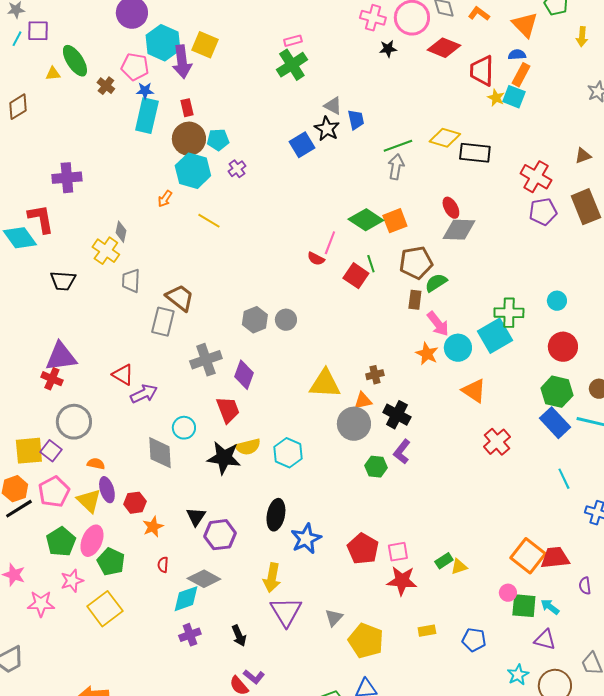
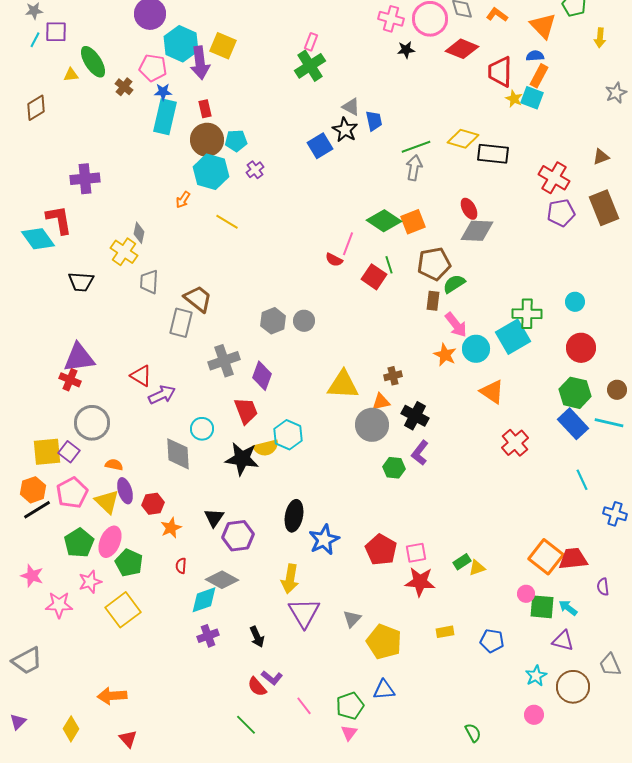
pink rectangle: (293, 41) -> (311, 42), turned -54
cyan hexagon: (288, 453) -> (288, 435), moved

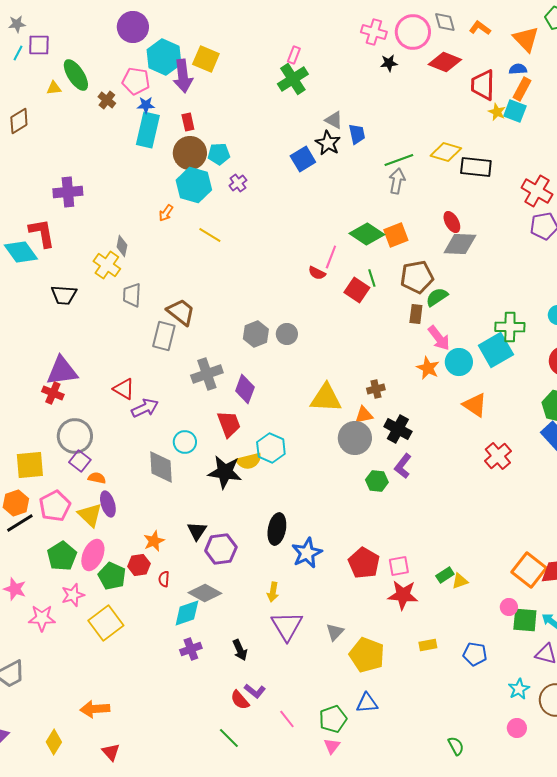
purple square: (69, 452) -> (80, 461), moved
red hexagon: (153, 504) -> (139, 565), moved
yellow arrow: (290, 579) -> (273, 592), size x0.7

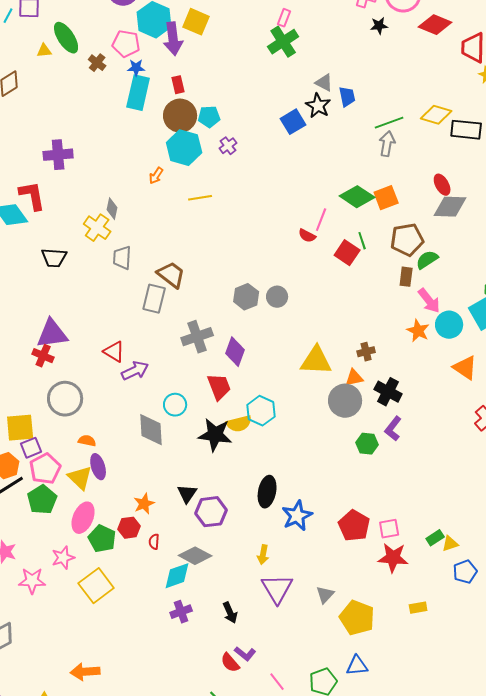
yellow line: (210, 235) -> (200, 198), turned -40
purple square: (80, 461) -> (31, 448), moved, turned 30
green pentagon: (62, 556) -> (42, 500), moved
blue pentagon: (475, 654) -> (465, 572), moved, turned -30

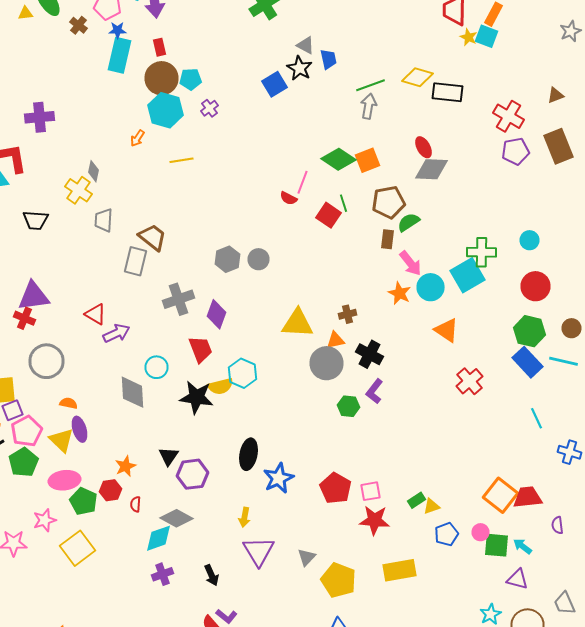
pink ellipse: (83, 518) -> (64, 480), turned 60
yellow rectangle: (418, 608) -> (400, 570), size x1.8

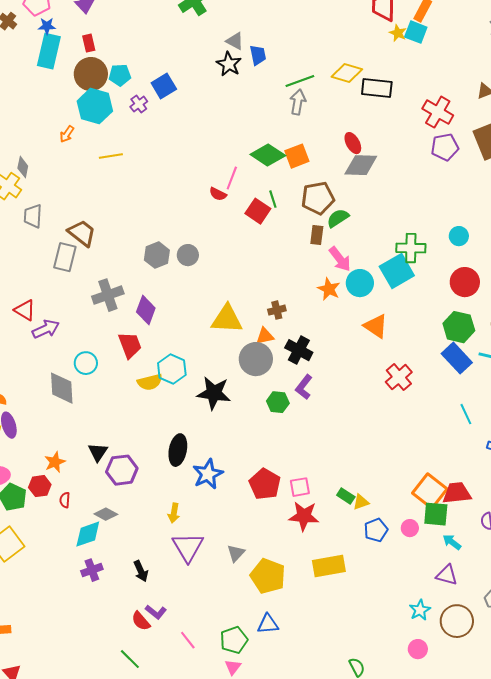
blue square: (274, 84) -> (164, 86), moved
black star: (196, 397) -> (214, 393), moved
green rectangle: (416, 500) -> (346, 496), turned 66
gray diamond: (176, 518) -> (106, 514), size x0.7
green square: (496, 545) -> (436, 514), moved

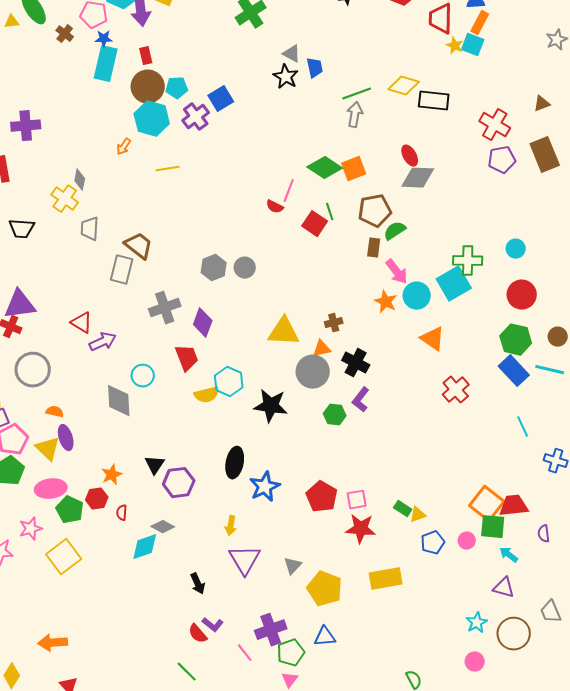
purple cross: (139, 104) -> (196, 117), size x1.5
purple cross: (92, 570) -> (271, 630), moved, size x1.4

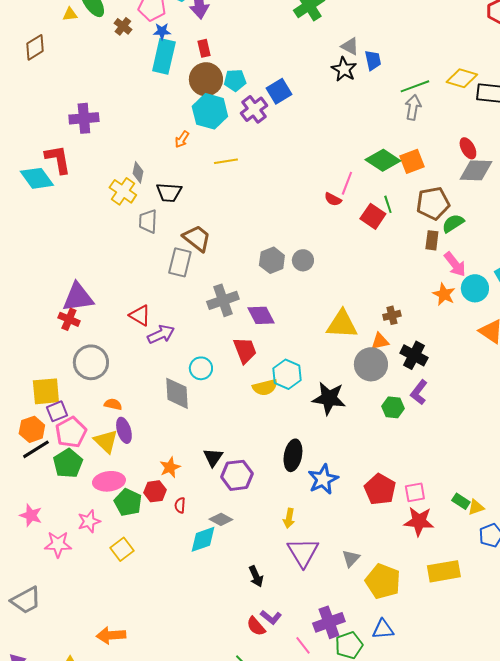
black trapezoid: (22, 229) -> (169, 192), moved
purple diamond: (203, 323) -> (261, 315), turned -48
yellow square: (64, 557) -> (122, 549), size x0.7

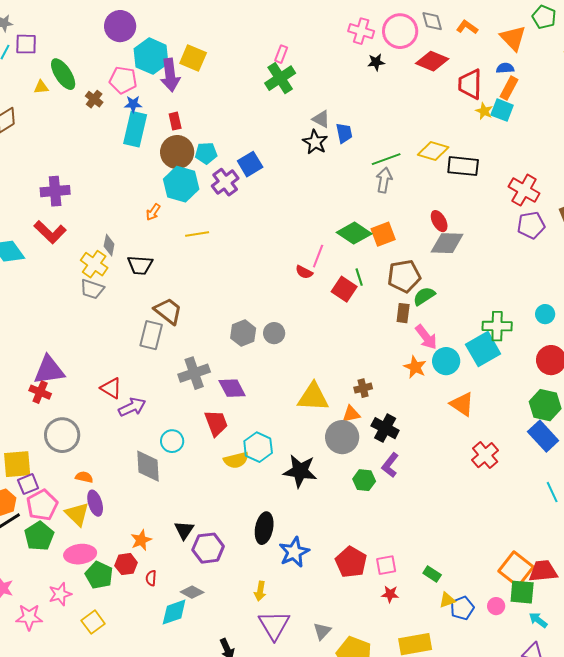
red L-shape: (58, 159) -> (50, 232), moved, turned 144
gray trapezoid: (148, 221) -> (92, 289), moved, turned -75
yellow triangle: (476, 507) -> (447, 600), moved
red star: (419, 521) -> (390, 594), size x0.6

